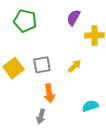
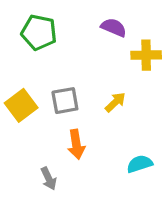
purple semicircle: (73, 18) -> (114, 27), turned 84
gray arrow: (41, 116) -> (49, 178), moved, turned -40

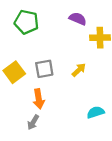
orange arrow: (76, 144) -> (39, 99), moved
gray arrow: (49, 178) -> (33, 122), turned 56

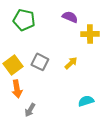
gray square: (44, 69) -> (40, 62), turned 36
orange arrow: (39, 99) -> (17, 89), moved

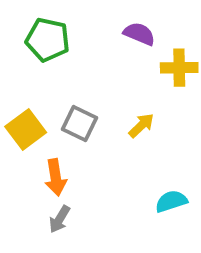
orange arrow: (17, 89) -> (56, 177), moved

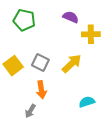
yellow arrow: (141, 125) -> (72, 63), size x1.5
orange arrow: (56, 177) -> (41, 90), moved

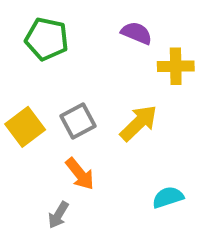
gray square: (40, 62) -> (78, 121), turned 36
orange arrow: (41, 90) -> (80, 174), turned -30

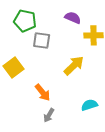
gray square: (78, 121) -> (42, 41), moved, turned 36
gray arrow: (58, 215) -> (49, 115), moved

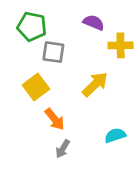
yellow square: (14, 68) -> (36, 87), moved

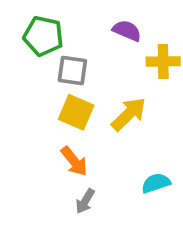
yellow square: (36, 87) -> (76, 112), moved, turned -30

